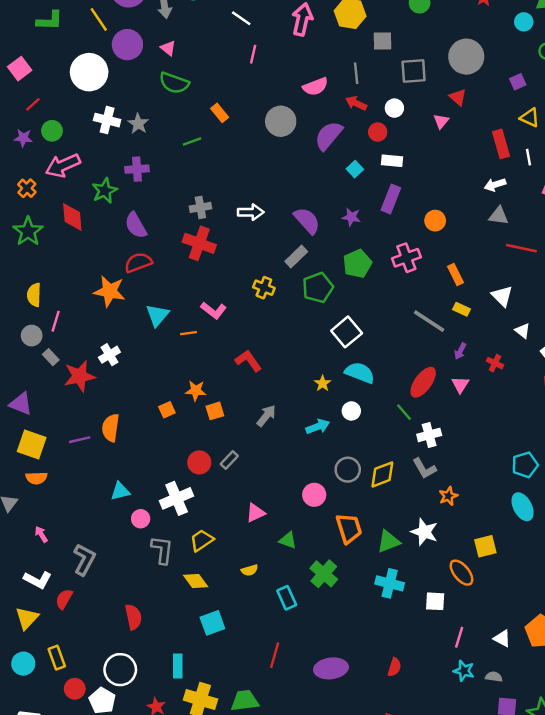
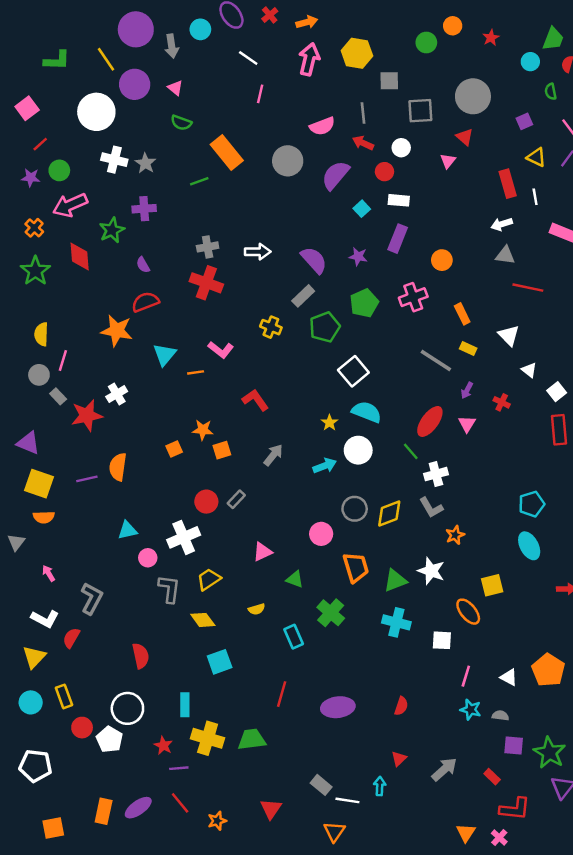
green semicircle: (174, 83) -> (181, 123), size x0.7
orange rectangle: (220, 113) -> (227, 152), size x1.8
purple semicircle: (136, 225) -> (143, 265), size x0.6
white circle: (351, 411) -> (358, 450), size x1.5

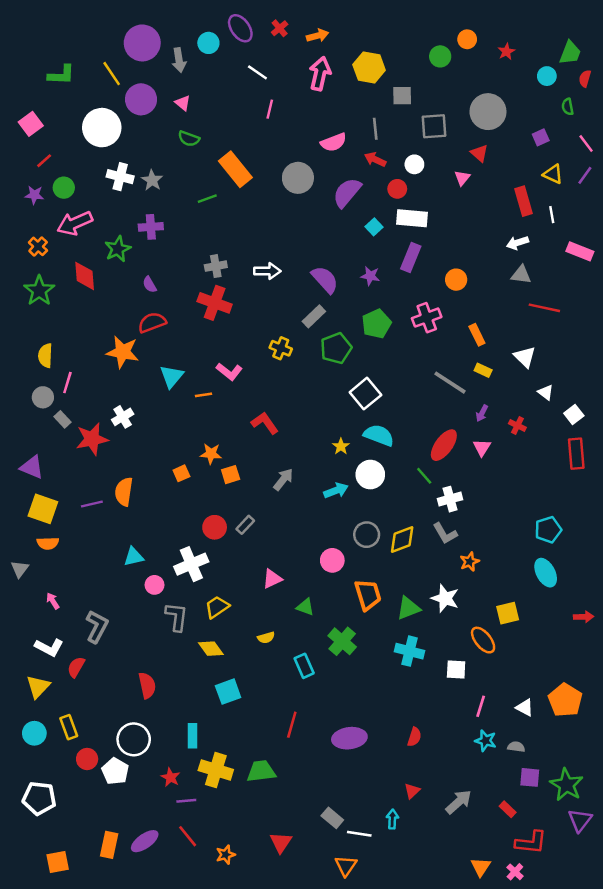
white rectangle: (399, 200) -> (412, 218), size x1.4

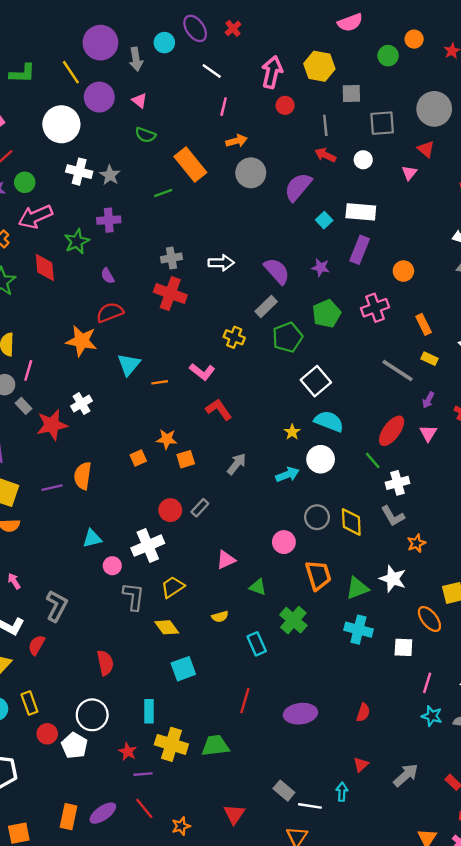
orange arrow: (318, 36) -> (237, 141), moved
pink semicircle: (334, 142) -> (350, 22), moved
red circle: (397, 189) -> (285, 105), moved
pink L-shape: (229, 372) -> (202, 372), moved
yellow diamond: (402, 540) -> (351, 522), turned -72

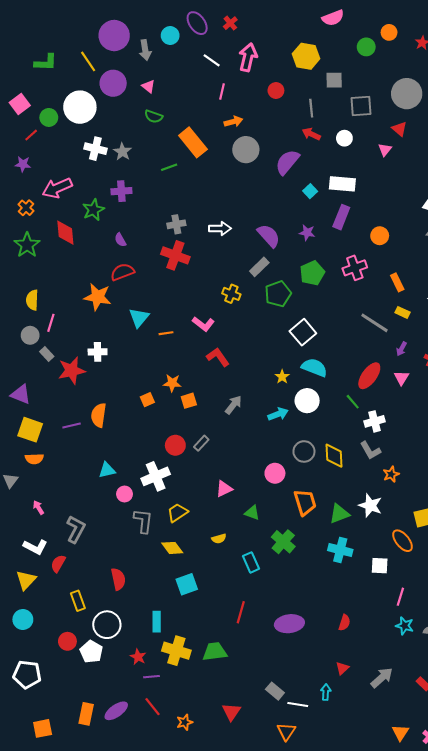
pink arrow: (272, 72) -> (248, 57), moved
green circle: (25, 182) -> (49, 117), moved
white cross: (82, 404) -> (98, 352), turned 30
yellow rectangle: (29, 703) -> (78, 601), moved

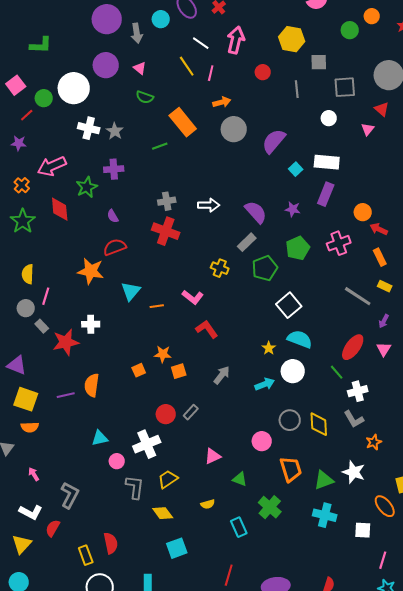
yellow line: (88, 61) -> (187, 66), moved
red arrow: (311, 134) -> (379, 229), moved
yellow rectangle: (78, 601) -> (86, 555), moved

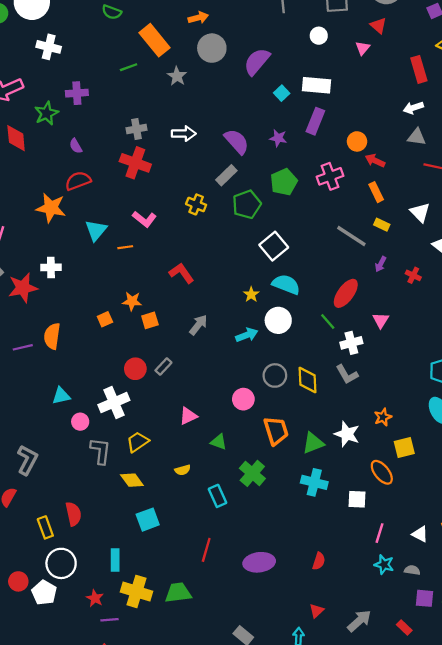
gray star: (115, 131) -> (177, 76), moved
pink L-shape: (193, 297) -> (144, 219), moved
pink triangle: (384, 349) -> (381, 320), moved
orange star: (374, 442) -> (383, 417), moved

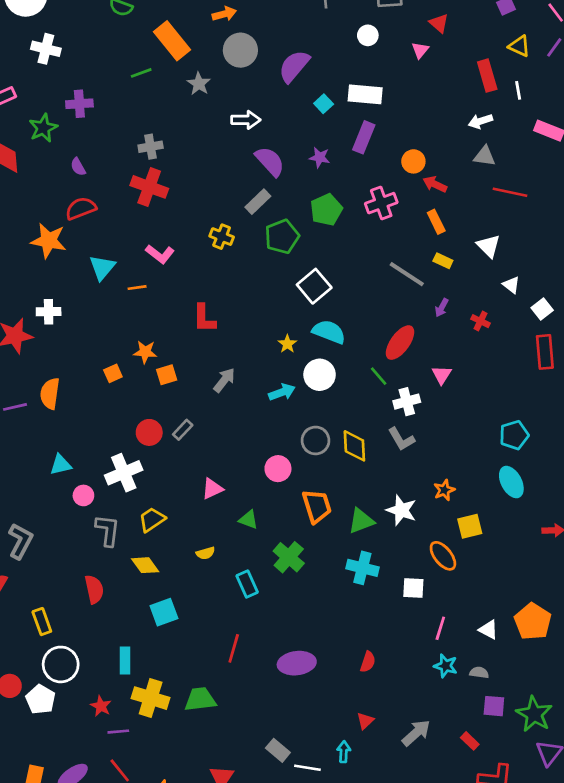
white arrow: (184, 134) -> (246, 120), moved
red L-shape: (181, 273) -> (204, 318), turned -145
red semicircle: (73, 514) -> (94, 589), moved

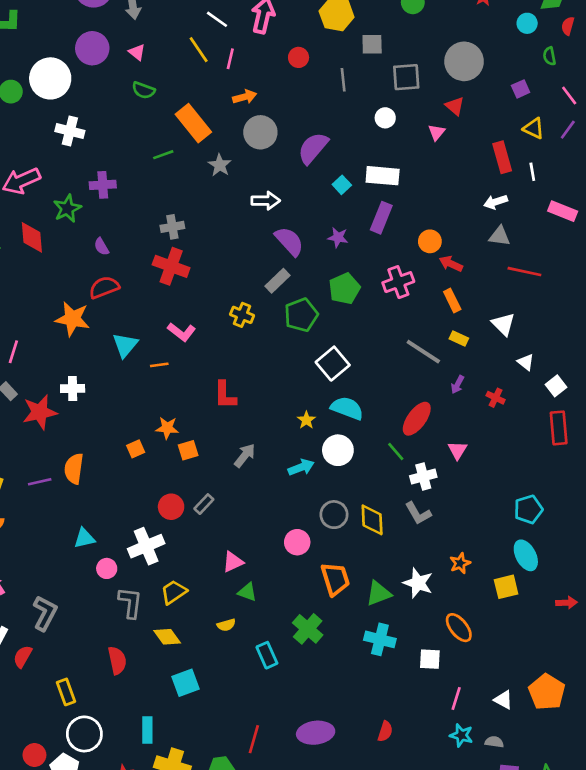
green triangle: (248, 520) -> (247, 592), moved
yellow square: (470, 526) -> (506, 587), moved
red line: (234, 648) -> (254, 739), moved

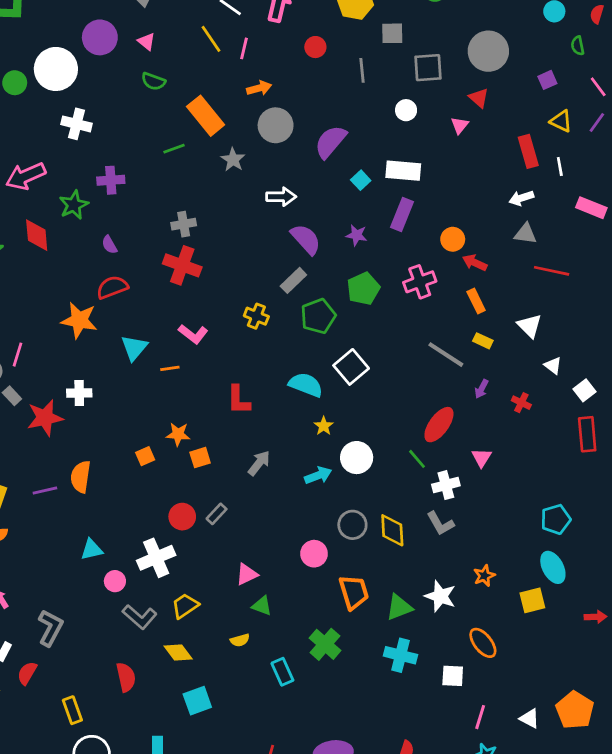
cyan semicircle: (347, 408) -> (306, 385), moved
gray L-shape: (130, 603) -> (140, 617), turned 124

